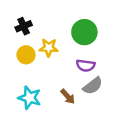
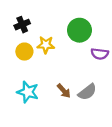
purple semicircle: (86, 66) -> (100, 54), moved
gray semicircle: (93, 86) -> (87, 92), moved

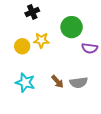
black cross: (22, 25) -> (32, 12), moved
gray semicircle: (87, 92) -> (79, 83), turned 30

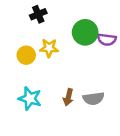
purple semicircle: (90, 48) -> (107, 40), moved
brown arrow: (57, 82) -> (68, 97), turned 56

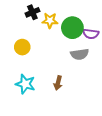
yellow star: (49, 48) -> (50, 20), moved
gray semicircle: (94, 98) -> (80, 54), moved

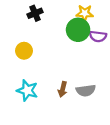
yellow star: (50, 20) -> (85, 13), moved
gray semicircle: (80, 54) -> (86, 90), moved

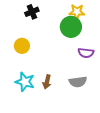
purple semicircle: (98, 36) -> (86, 53), moved
brown arrow: (63, 89) -> (47, 82), moved

